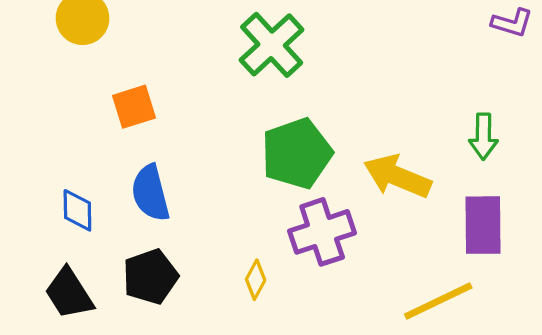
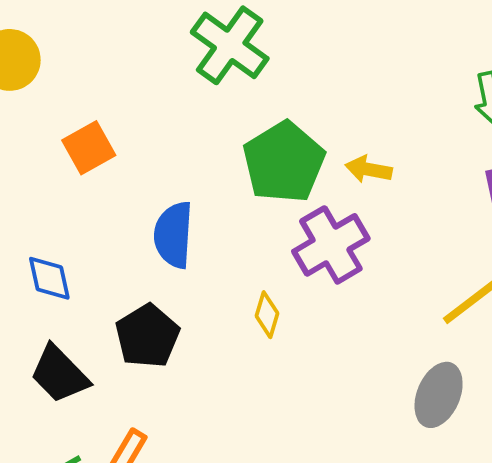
yellow arrow: (397, 176) -> (369, 169), moved, size x0.6
blue semicircle: (150, 193) -> (174, 235), moved, turned 30

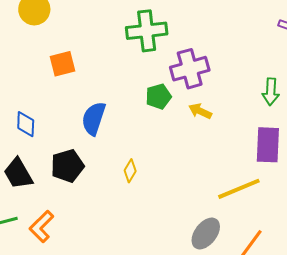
green cross: (230, 45) -> (147, 31), turned 33
green pentagon: (284, 162) -> (158, 96), size x0.6
purple cross: (331, 245) -> (190, 69), moved

